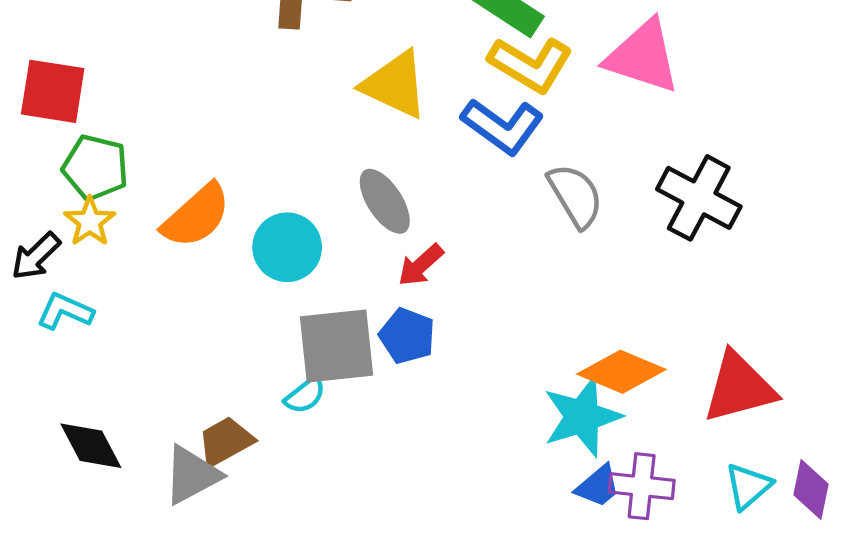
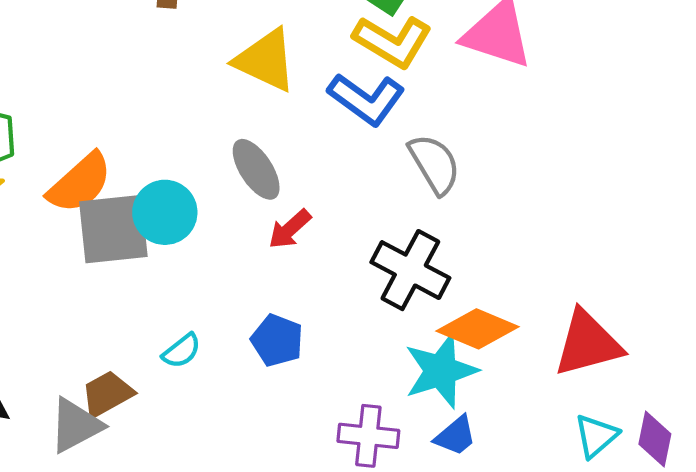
black cross: (699, 198) -> (410, 270), moved
blue pentagon: (407, 336) -> (277, 340), moved
gray square: (337, 346) -> (113, 229), moved
purple cross: (642, 486) -> (368, 436), moved

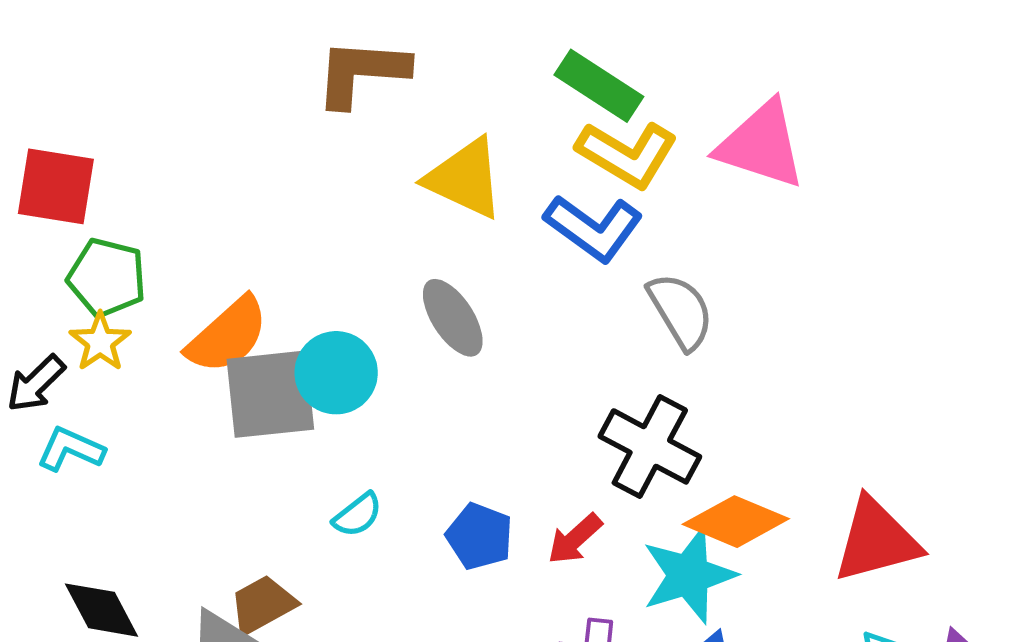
red arrow: (290, 229) -> (575, 539), moved
cyan semicircle: (182, 351) -> (358, 515), moved

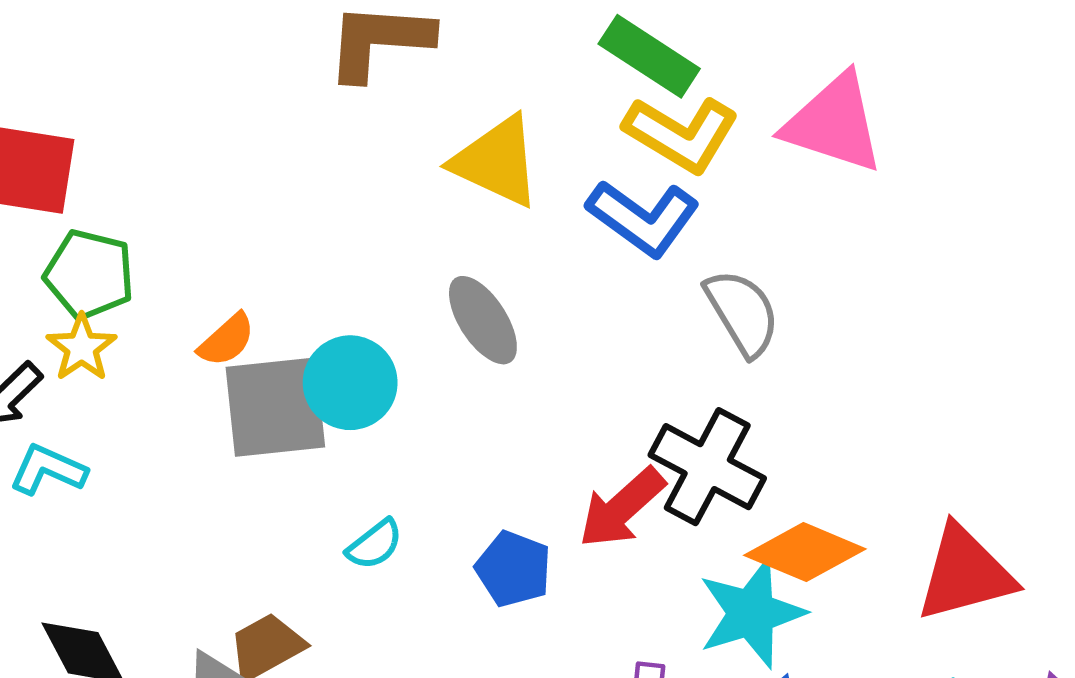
orange semicircle: (228, 335) -> (227, 340), size x0.6
red arrow: (575, 539) -> (622, 508), moved, size x1.4

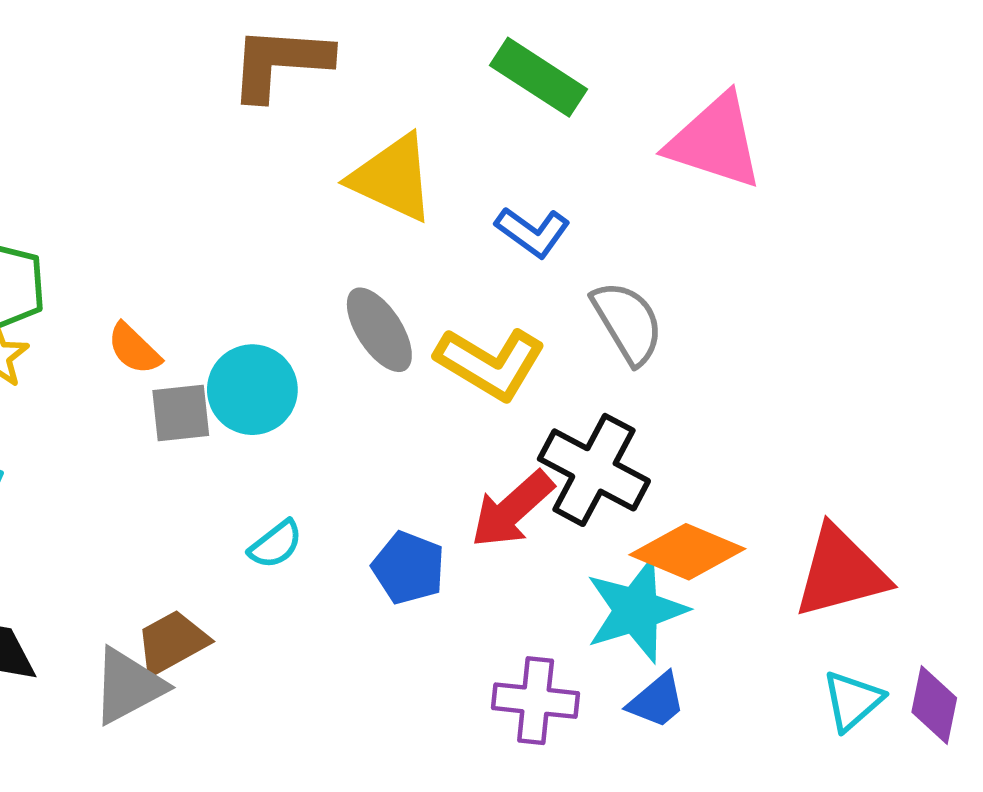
yellow L-shape: (681, 134) -> (490, 363), moved
blue L-shape: (643, 218) -> (533, 232), size x0.7
orange semicircle: (227, 340) -> (134, 349), turned 86
gray square: (275, 407) -> (181, 413), size x0.6

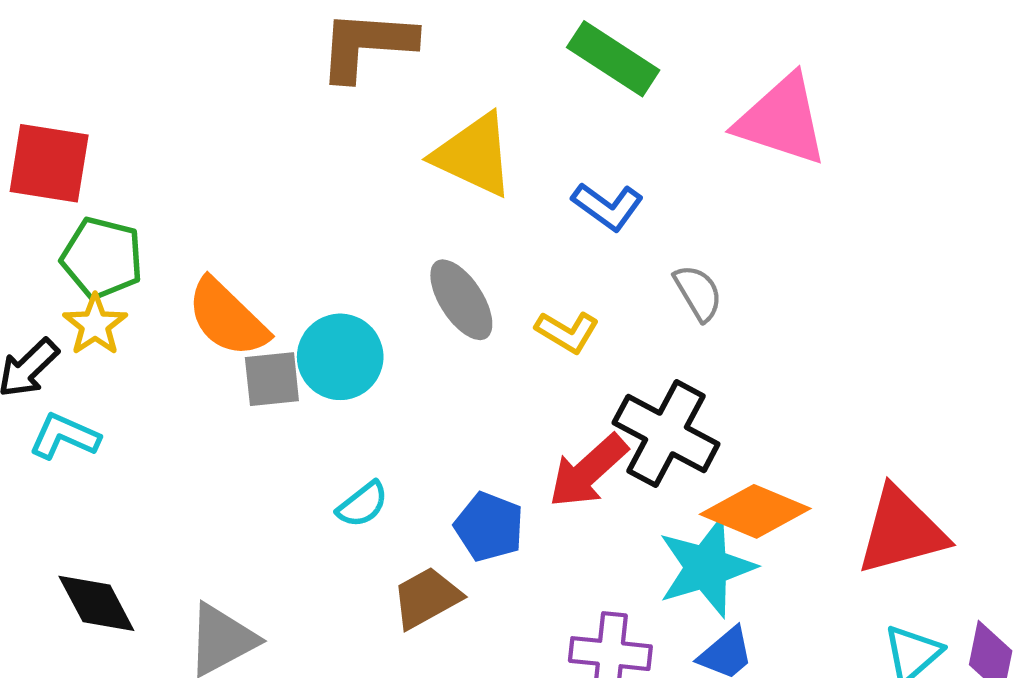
gray semicircle: (628, 322) -> (698, 293), size x0.7
orange semicircle: (134, 349) -> (227, 318), size x1.6
yellow L-shape: (490, 363) -> (567, 332), size x0.6
brown trapezoid: (172, 642) -> (427, 598), moved

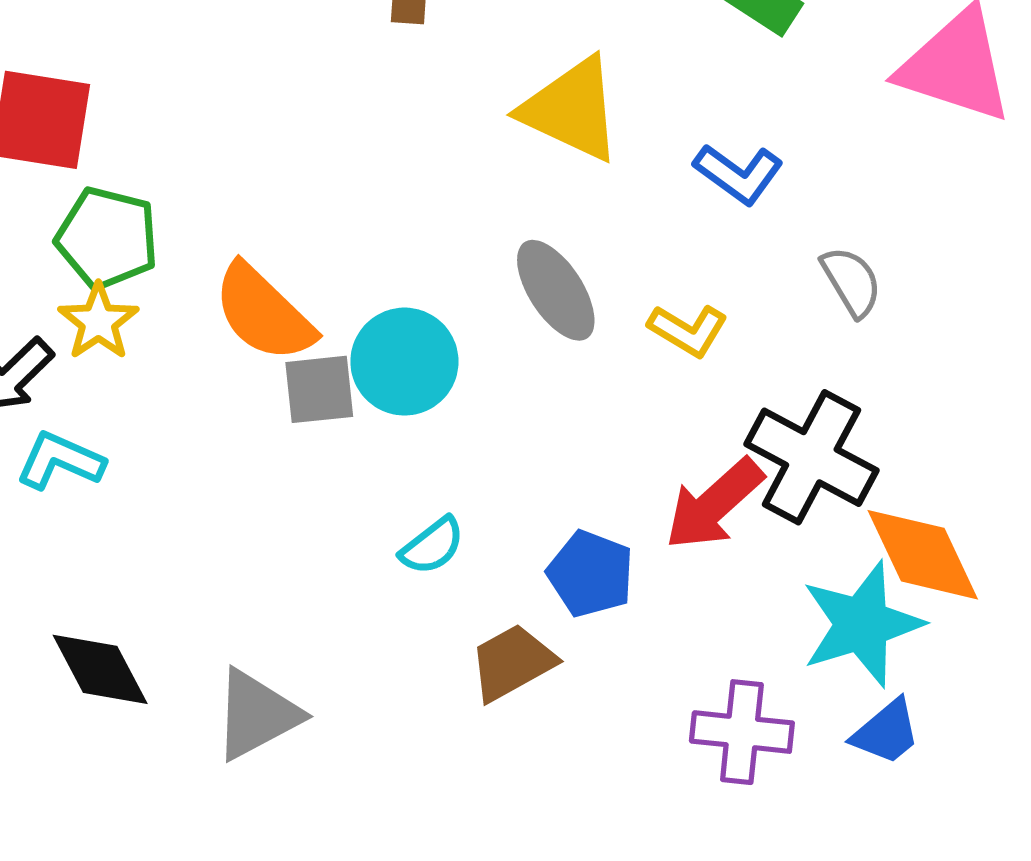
orange diamond: (755, 511) -> (923, 555), turned 42

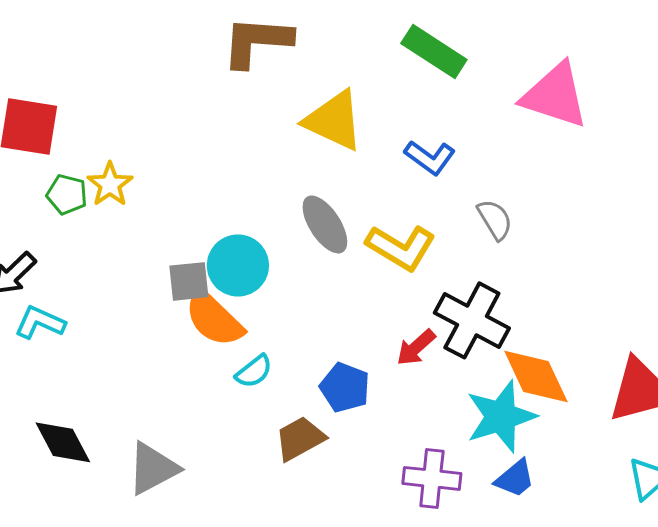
green pentagon: (107, 238) -> (67, 194), size x0.7
orange semicircle: (264, 313) -> (214, 318), moved
yellow star: (98, 322) -> (110, 184), moved
yellow L-shape: (688, 330) -> (401, 247), size x1.5
red arrow: (714, 504) -> (416, 347), size x0.7

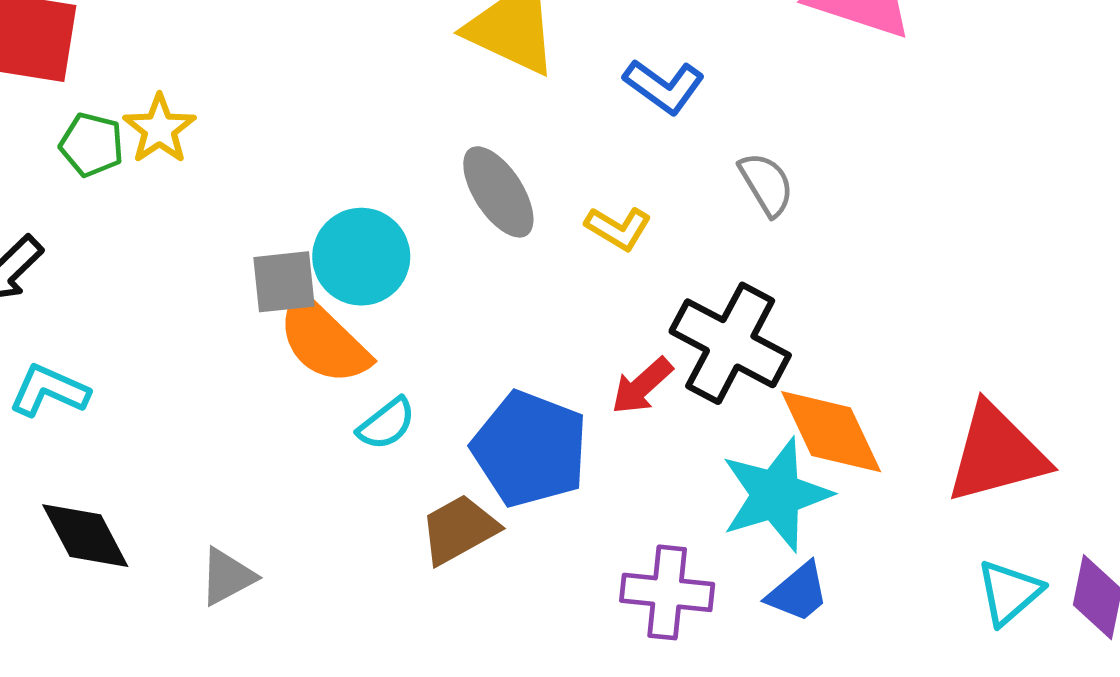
yellow L-shape: (401, 247) -> (618, 228), size x0.6
cyan L-shape: (40, 322) -> (49, 391), moved
blue pentagon: (345, 387) -> (530, 449), size x1.5
gray triangle: (153, 468) -> (227, 577), size x0.7

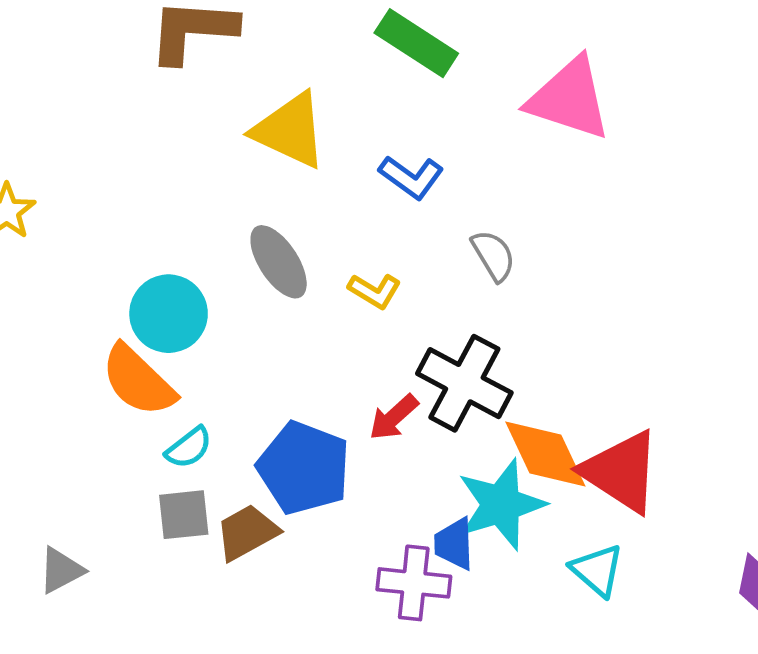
gray square: (284, 282) -> (184, 515), moved
red triangle: (997, 454) -> (621, 472), moved, turned 48
blue trapezoid: (798, 592) -> (454, 544), moved, turned 128
cyan triangle: (1009, 592) -> (597, 570), moved, turned -38

